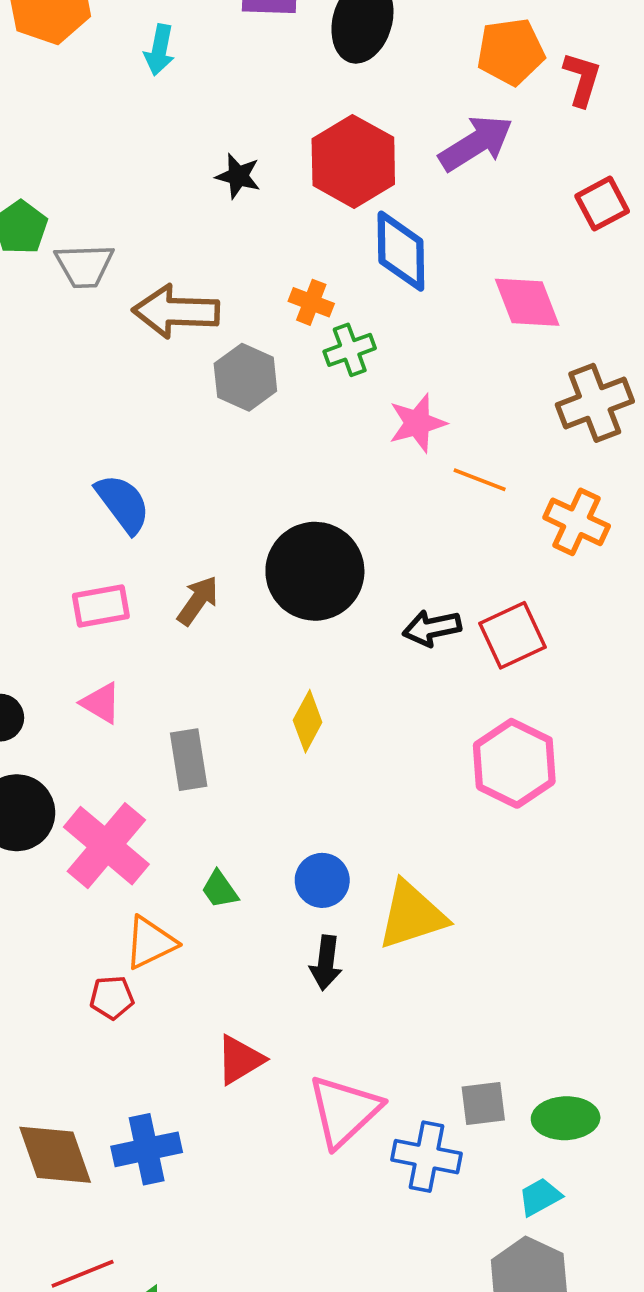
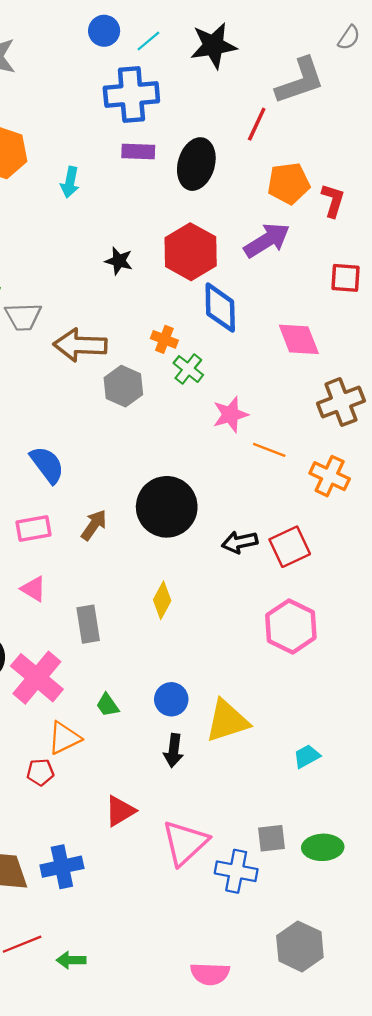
red square: (602, 204) -> (346, 278), turned 32
green cross: (350, 350) -> (188, 369), turned -32
cyan trapezoid: (540, 1197) -> (307, 756), moved

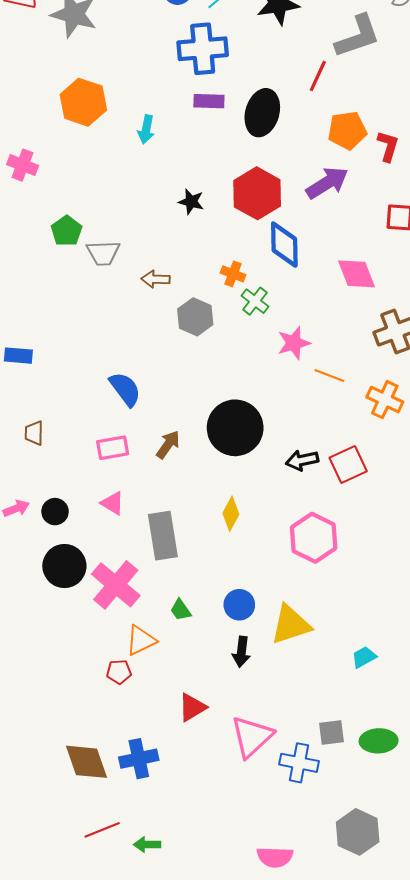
brown arrow: (80, 345) -> (156, 279), size x0.6
gray rectangle: (88, 624) -> (163, 536), size x1.4
pink hexagon: (291, 626) -> (314, 538), moved

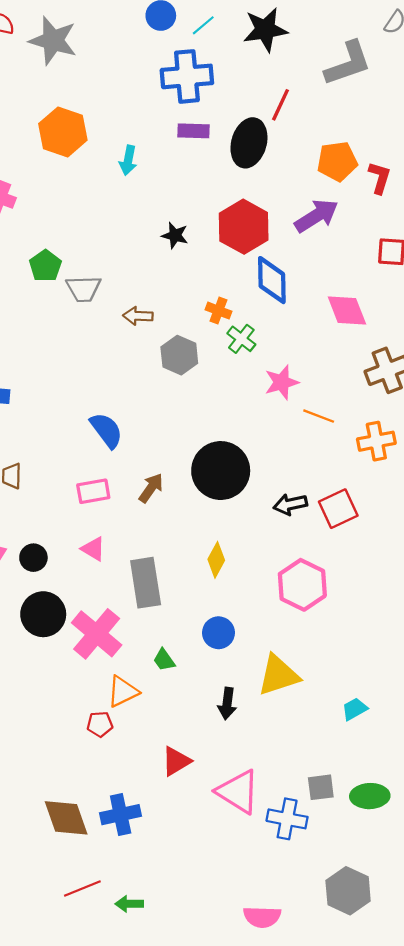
red line: (318, 76) -> (281, 105), moved
orange cross: (385, 400) -> (376, 441), turned -36
blue circle: (239, 605) -> (218, 633), moved
pink triangle: (252, 737) -> (238, 792), turned -45

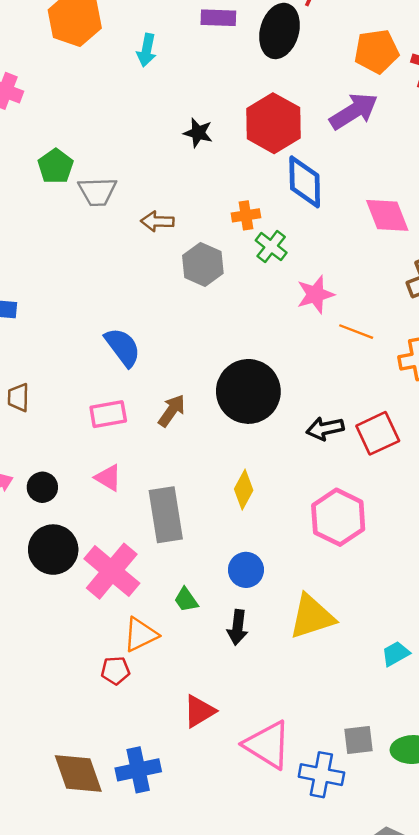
orange cross: (218, 311) -> (246, 215), turned -30
black arrow: (227, 704) -> (238, 627), moved

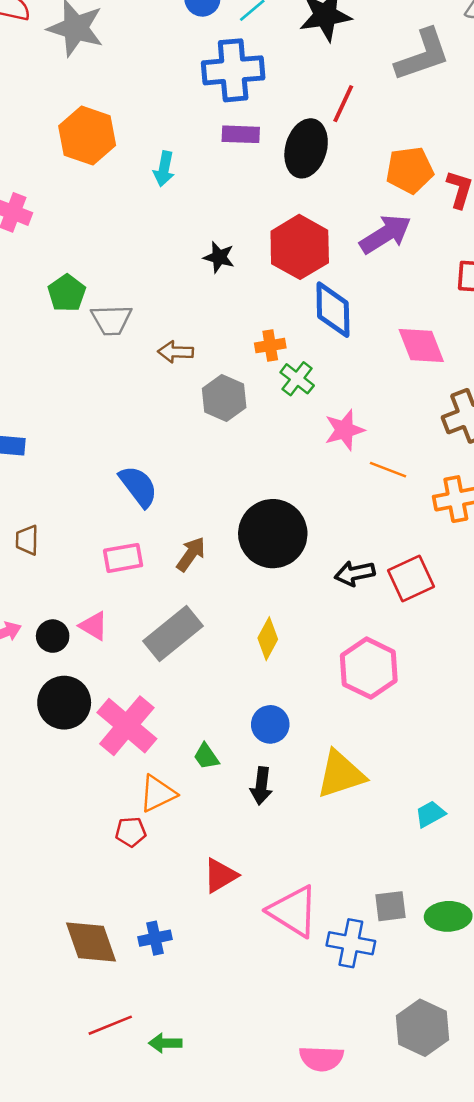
pink triangle: (108, 478) -> (94, 626), moved
gray rectangle: (166, 515) -> (173, 634), moved, turned 60
blue cross: (138, 770) -> (155, 938), size x0.7

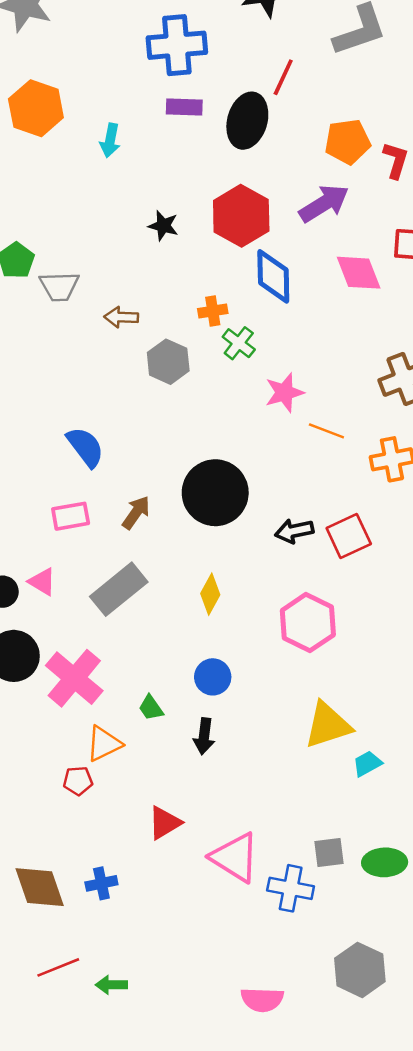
pink diamond: (421, 346) -> (359, 273), moved
yellow triangle: (341, 774) -> (328, 725), moved

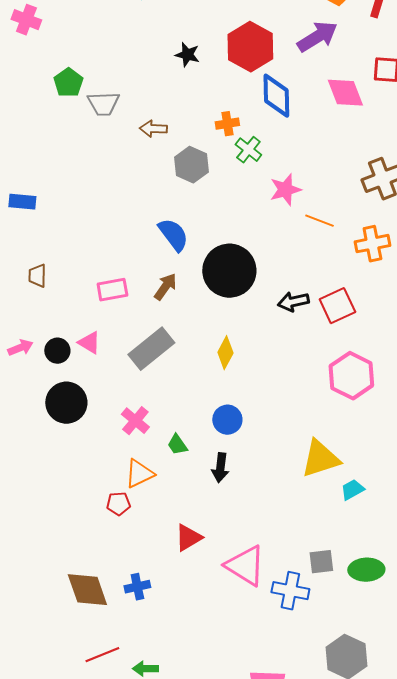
blue semicircle: (85, 447) -> (173, 235), moved
pink hexagon: (308, 623) -> (351, 376), moved
pink cross: (74, 678) -> (135, 421), moved, size x0.6

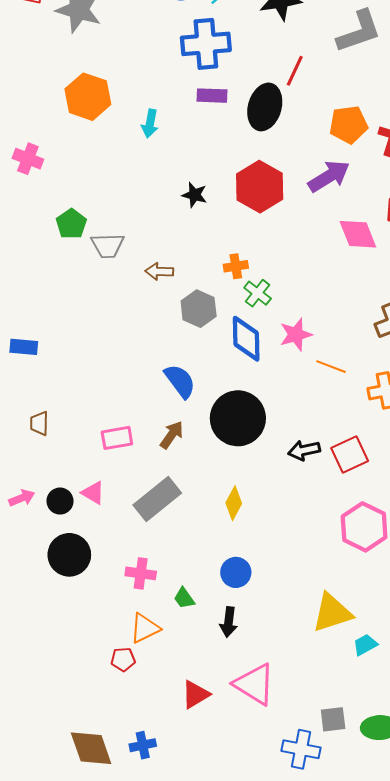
blue diamond: (276, 96) -> (246, 339), moved
pink cross: (135, 421) -> (141, 573), turned -32
pink triangle: (245, 566) -> (254, 684), moved

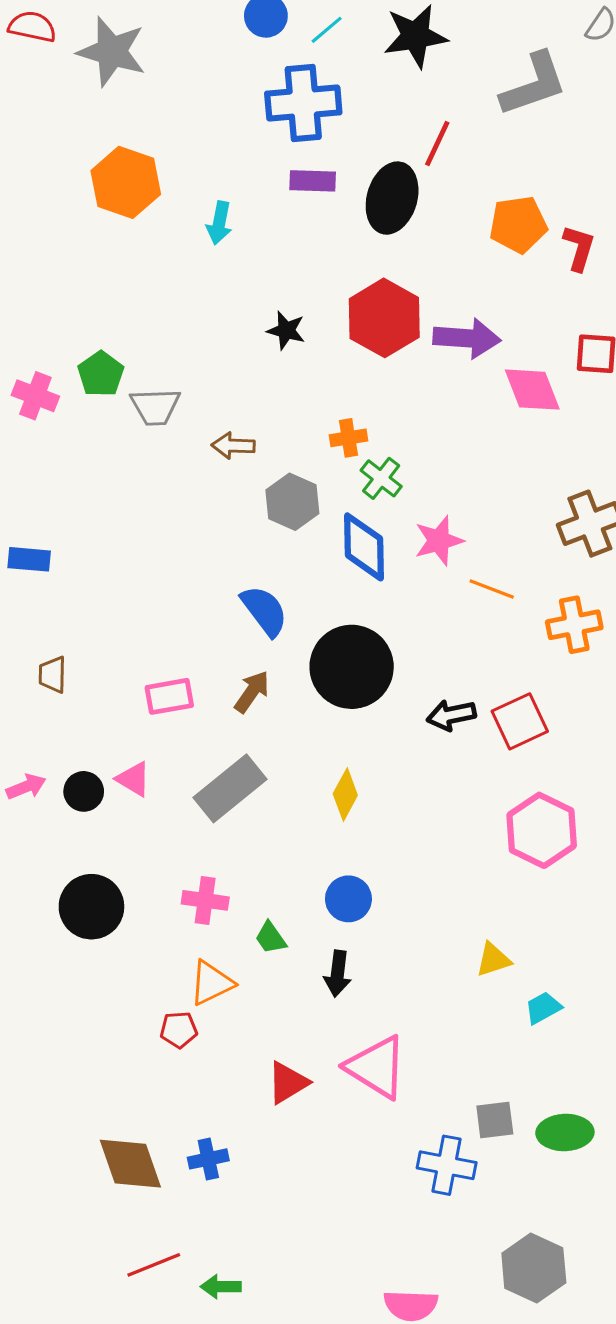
pink cross: (28, 159) -> (35, 396), moved
purple arrow: (329, 176) -> (467, 338), moved, turned 36
black circle: (69, 555) -> (91, 907), moved
yellow triangle: (332, 613) -> (493, 960), size x0.6

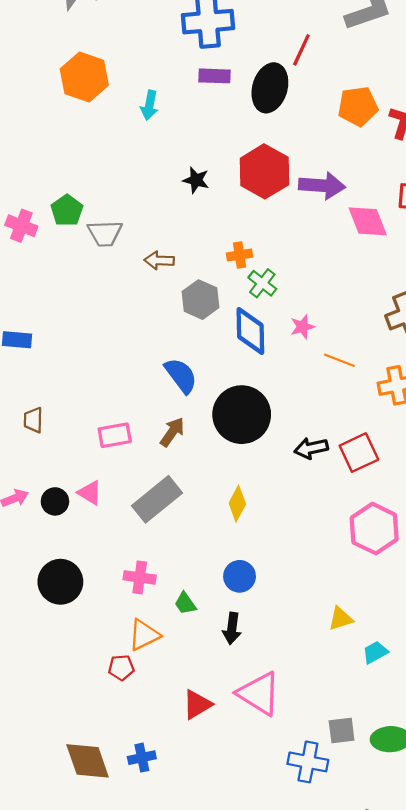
pink star: (439, 541) -> (302, 327), size x0.7

